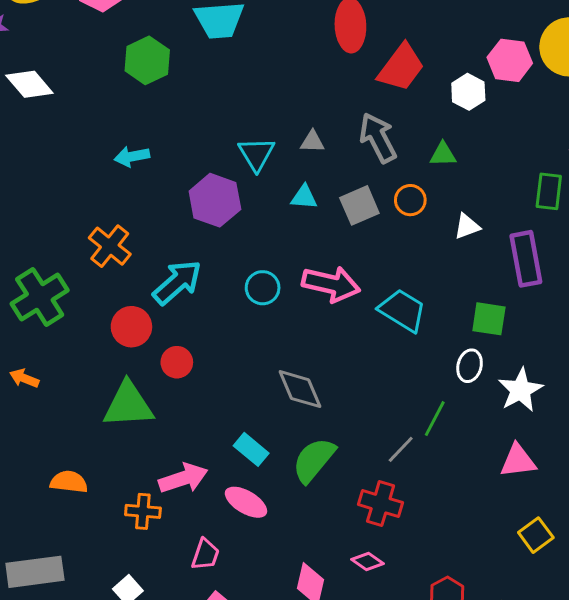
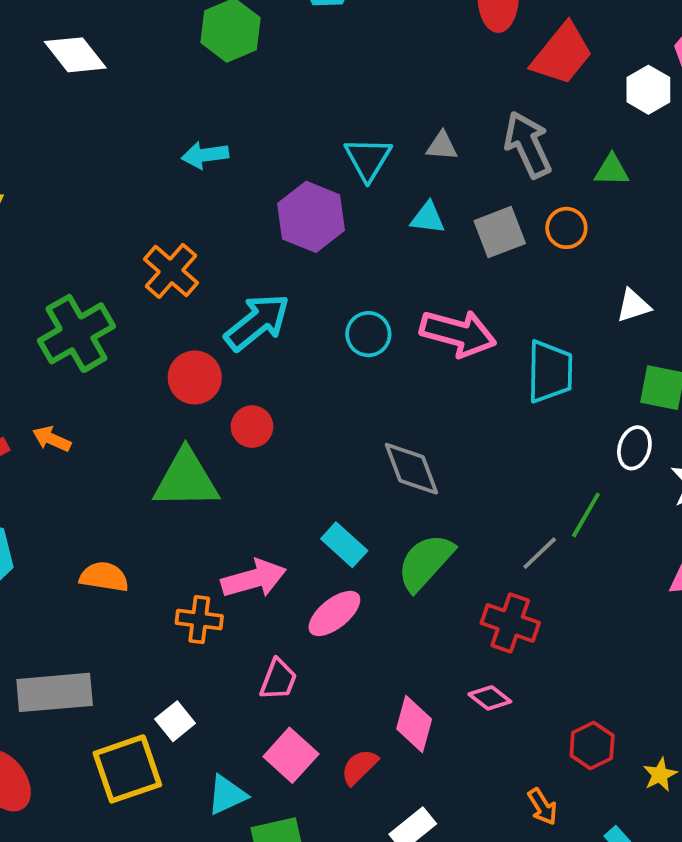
white triangle: (467, 226) -> (633, 306), moved
cyan trapezoid: (402, 310) -> (550, 372), turned 57
pink ellipse: (246, 502) -> (334, 613), turned -72

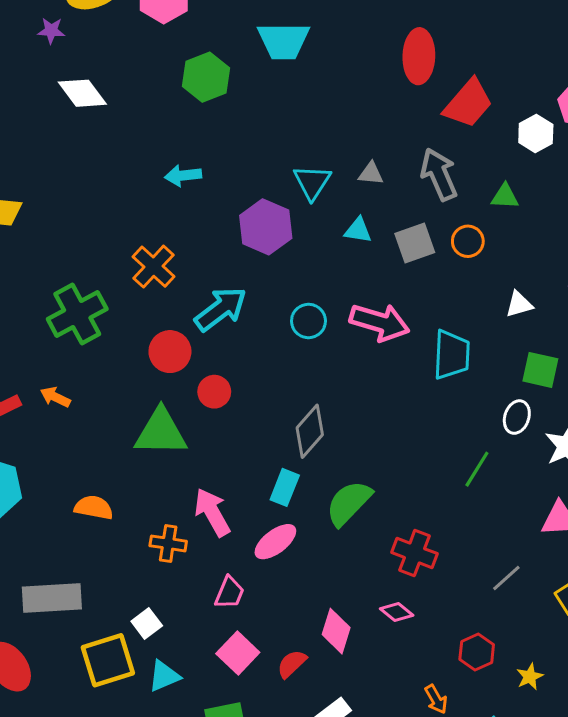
gray diamond: (411, 469) -> (310, 431), moved, turned 60
cyan rectangle: (344, 545) -> (285, 487), turned 68
gray line: (540, 553) -> (506, 578), moved
pink arrow: (254, 579) -> (212, 512), turned -105
cyan triangle: (227, 795) -> (164, 676), moved

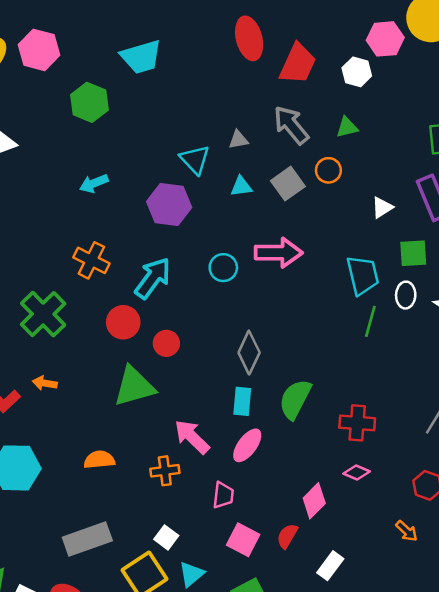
cyan trapezoid: (452, 355) -> (363, 275), moved
green line: (477, 469) -> (370, 321), moved
pink diamond: (336, 631) -> (314, 501), turned 44

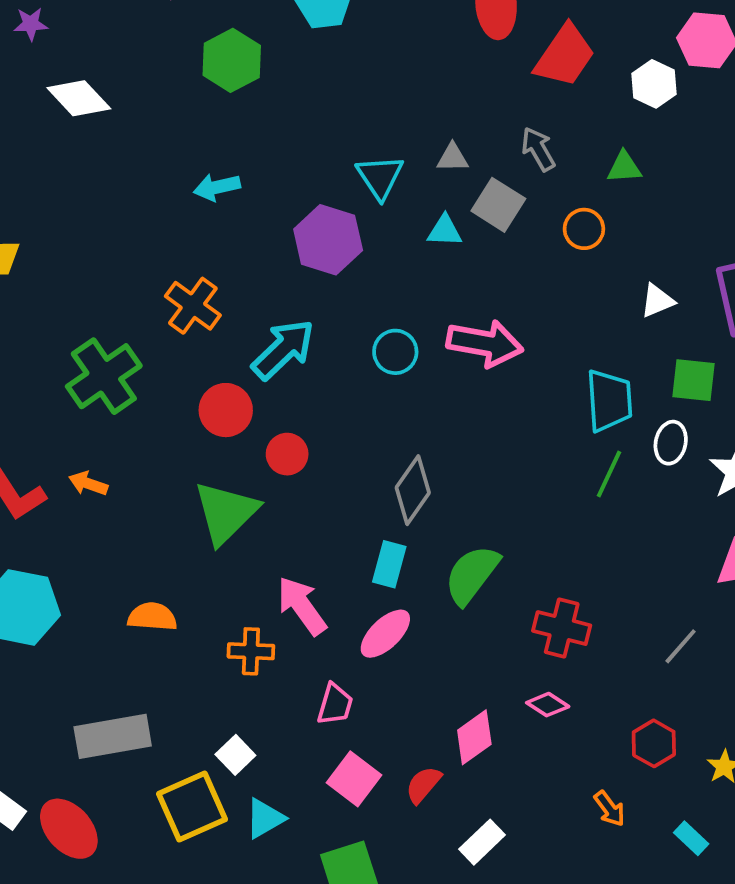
gray arrow: (291, 125) -> (538, 149), size x0.7
gray square: (288, 184) -> (498, 205), moved, turned -32
green triangle: (134, 387) -> (226, 513), turned -39

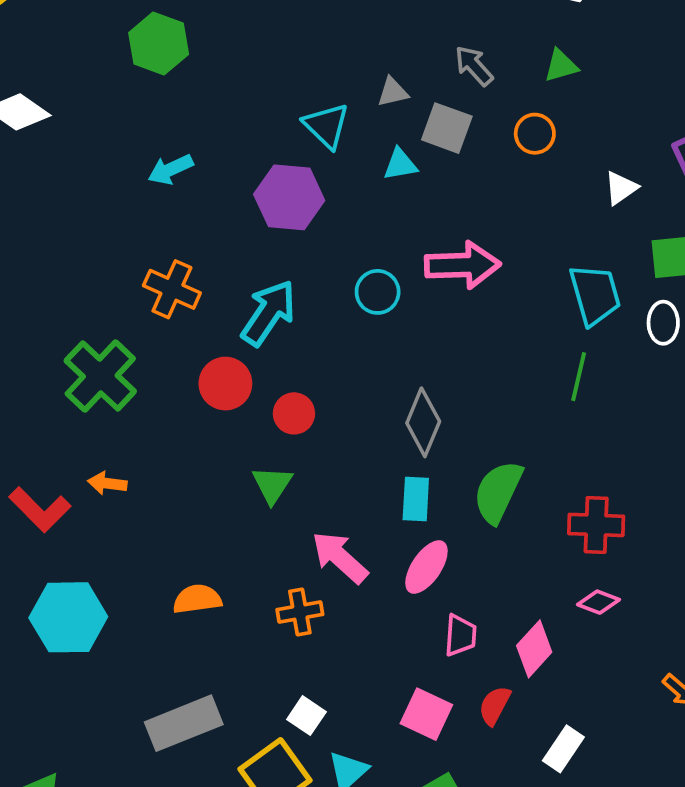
green line: (609, 474) -> (579, 377), moved
green triangle: (226, 513) -> (272, 485), moved, size x0.6
pink trapezoid: (335, 704) -> (460, 635), moved

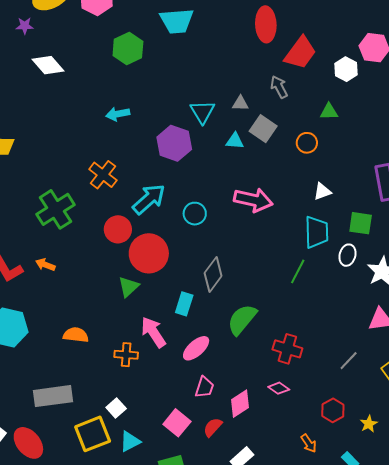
gray arrow: (474, 66) -> (279, 87), moved
white triangle: (621, 188) -> (322, 191), moved
cyan circle: (378, 292) -> (195, 214), moved
red circle: (294, 413) -> (149, 253), size x1.8
cyan rectangle: (416, 499) -> (184, 304), moved

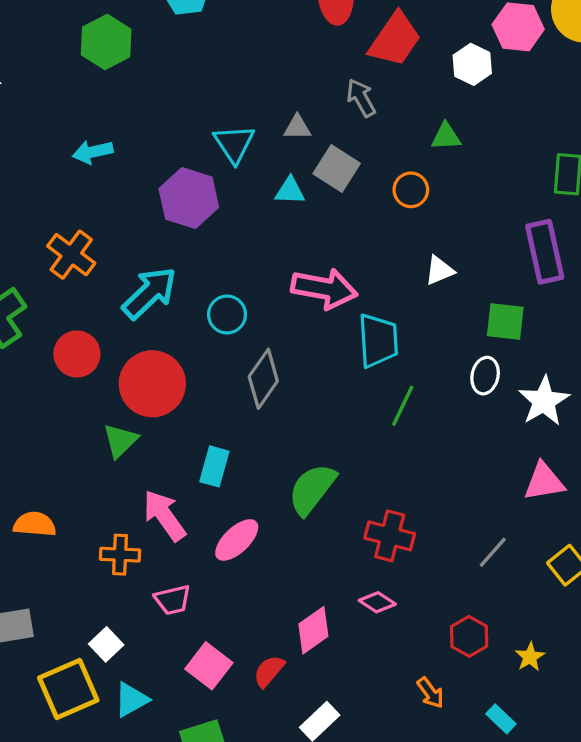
red circle: (118, 229) -> (77, 354), moved
cyan trapezoid: (317, 232) -> (378, 341), moved
gray diamond: (213, 275) -> (263, 379), moved
pink trapezoid: (204, 387) -> (173, 600), moved, turned 60

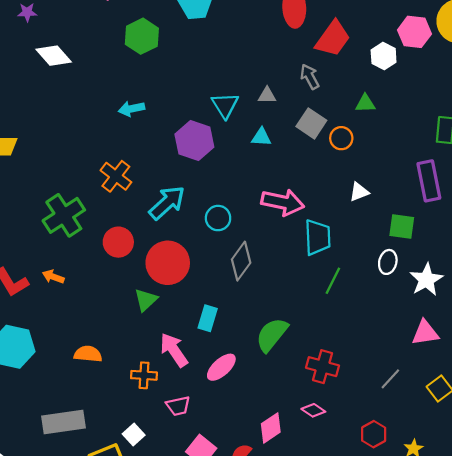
gray square: (337, 168) -> (311, 123), moved

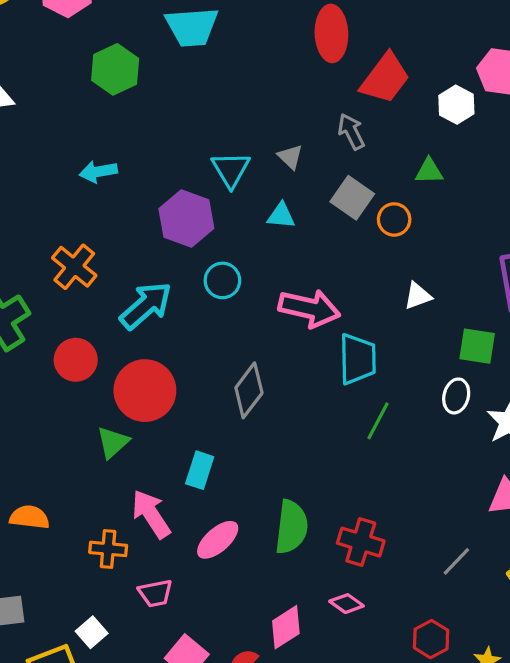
gray triangle: (267, 95) -> (290, 157), turned 42
cyan circle: (218, 218) -> (222, 280), moved
green semicircle: (272, 335) -> (291, 527), moved, turned 147

